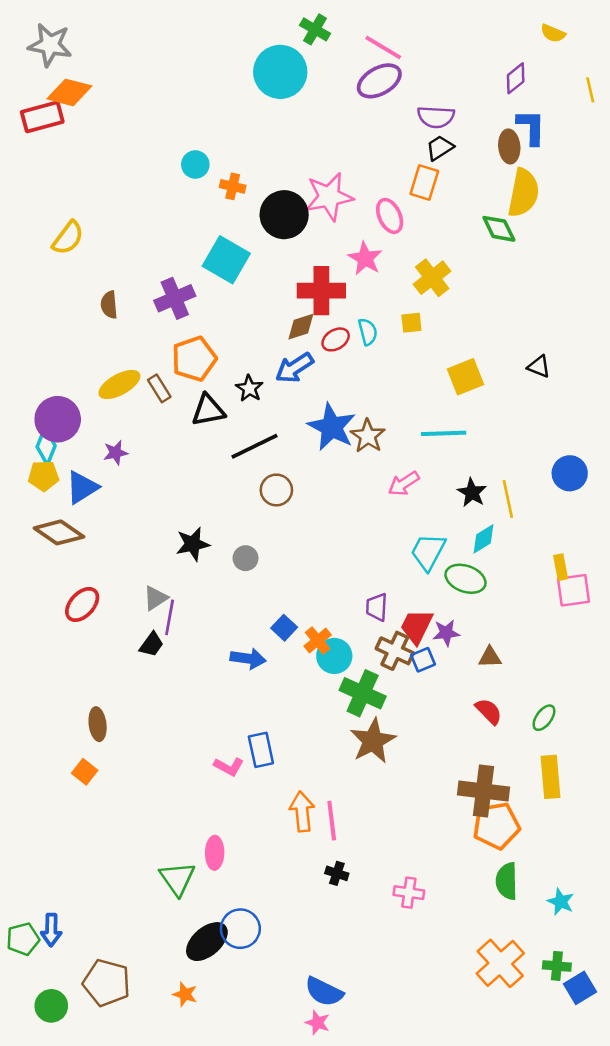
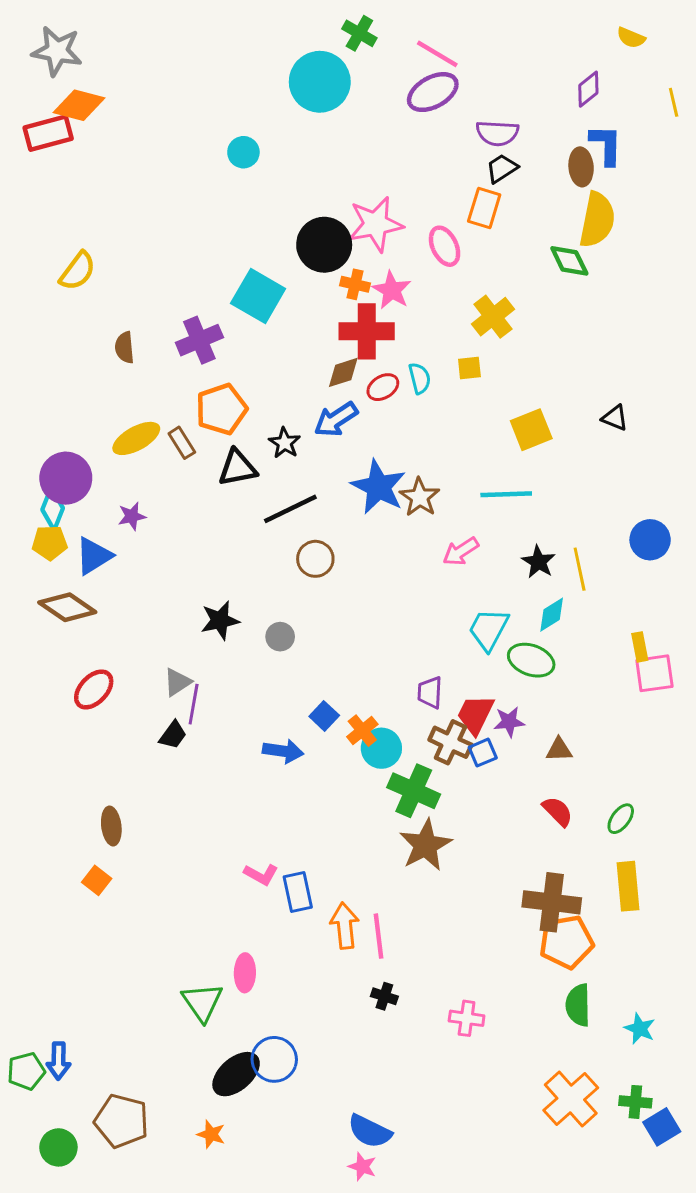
cyan circle: (195, 165) -> (243, 152), moved
orange cross: (233, 186) -> (355, 284), moved
pink star: (365, 258) -> (392, 290), moved
blue rectangle: (261, 750) -> (298, 892), moved

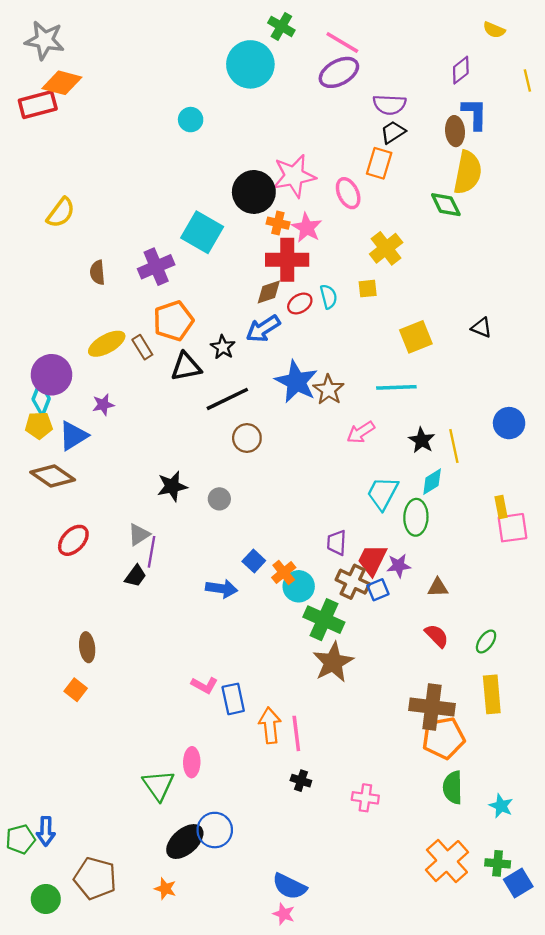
green ellipse: (531, 660) -> (416, 517), turned 72

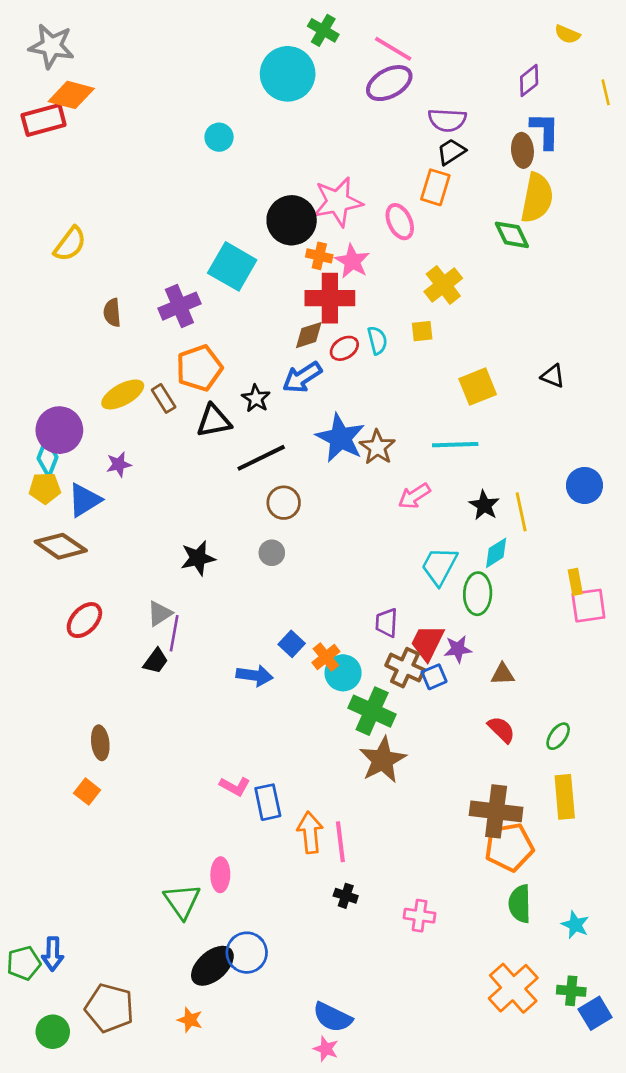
gray circle: (219, 499) -> (272, 553), moved

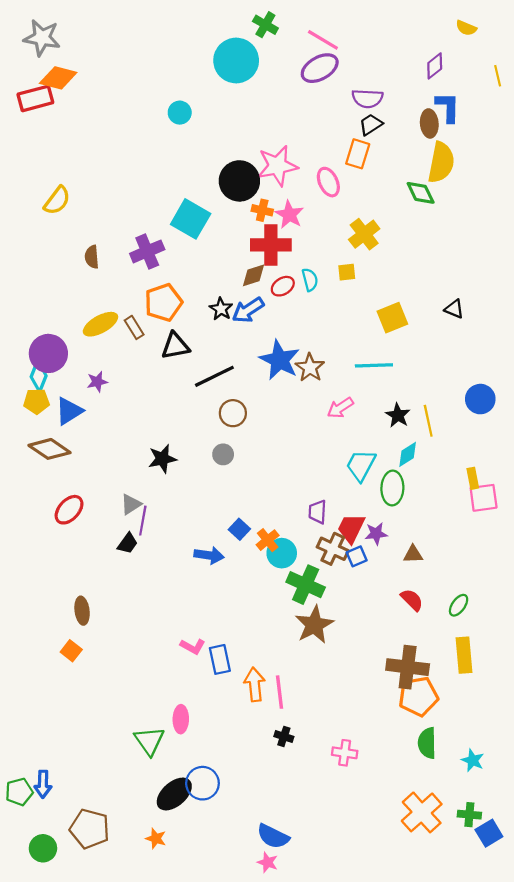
black star: (256, 398) -> (221, 309), moved

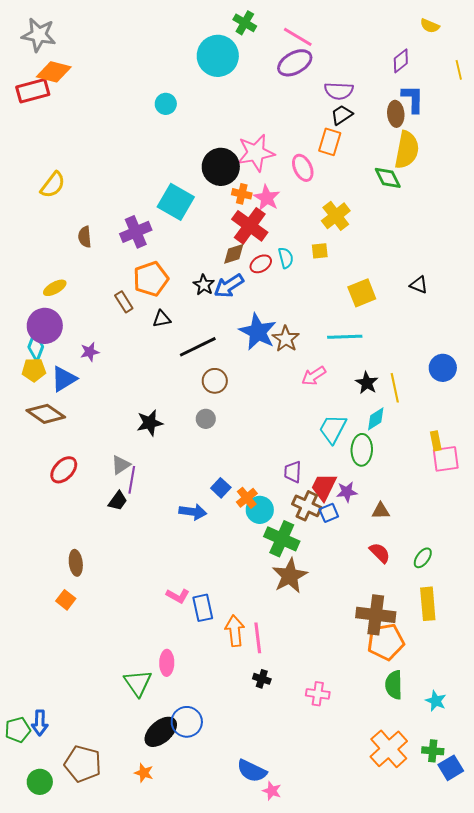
red cross: (271, 245) -> (250, 226), turned 36
yellow ellipse: (100, 324) -> (55, 288), moved, size x0.7
black triangle: (175, 346) -> (162, 319), size x0.7
pink star: (268, 862) -> (272, 791), moved

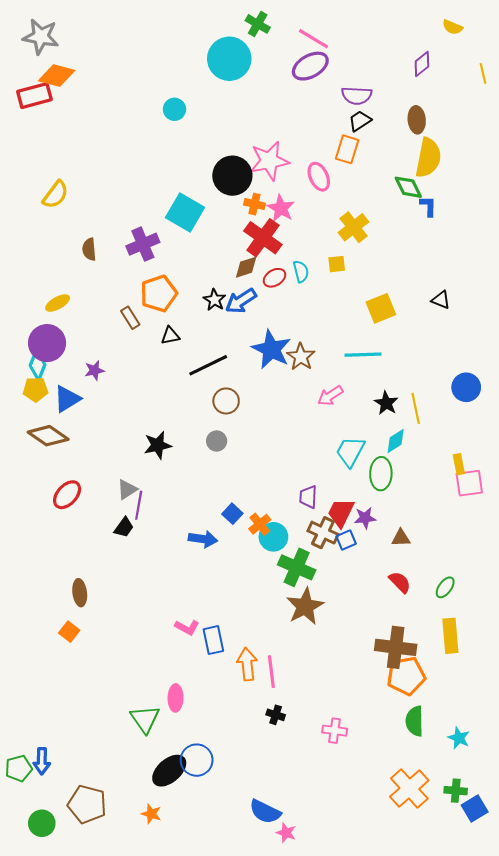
blue L-shape: (413, 99) -> (428, 206), moved, size x0.7

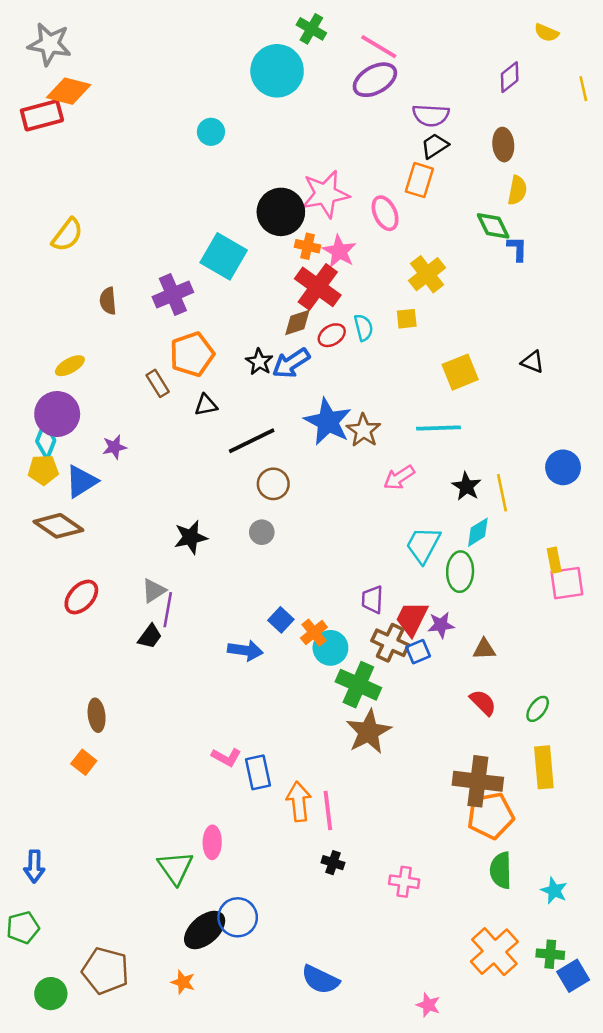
yellow semicircle: (428, 158) -> (517, 190), size x0.6
blue arrow: (42, 761) -> (34, 866), moved
pink star: (286, 833) -> (428, 1005), moved

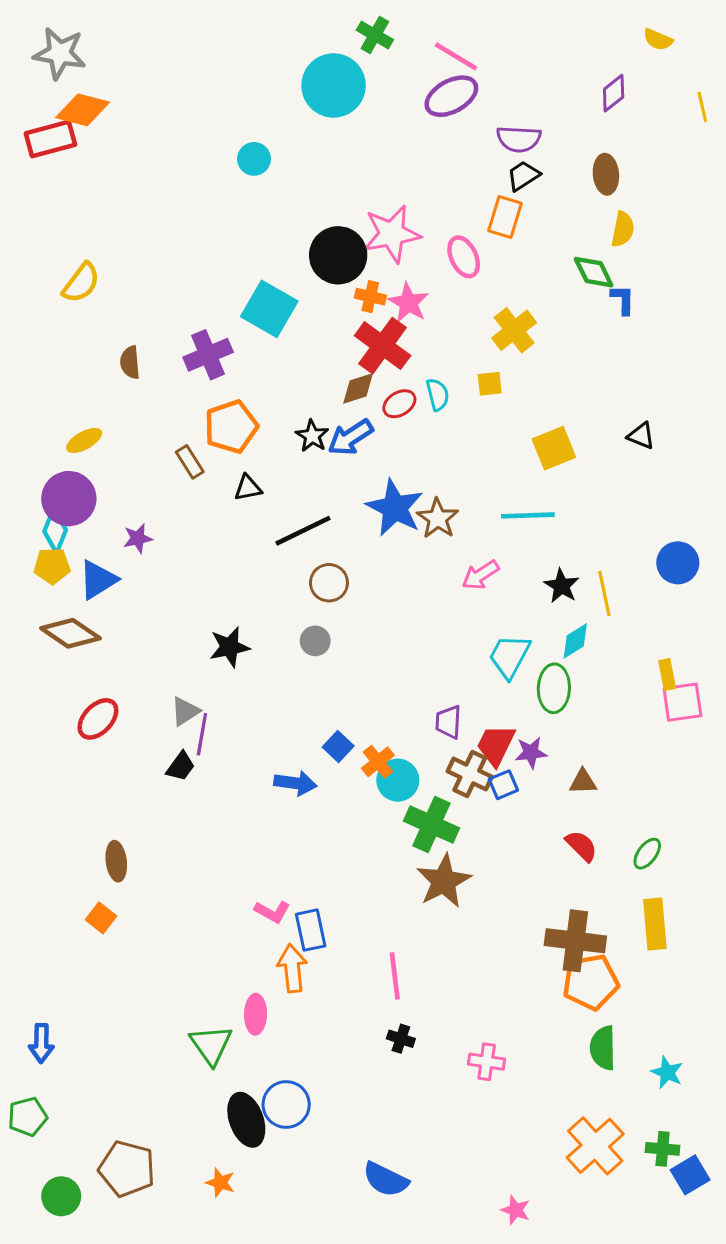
orange arrow: (299, 802) -> (292, 968), moved
black ellipse: (205, 930) -> (246, 1120), turned -69

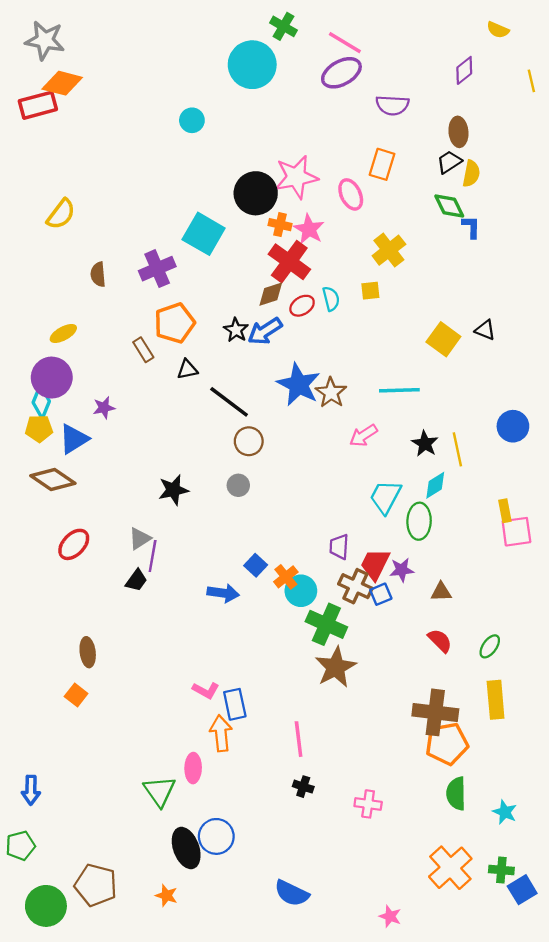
black trapezoid: (523, 176) -> (449, 162), moved
yellow square: (554, 448) -> (443, 339), moved, turned -32
black line: (303, 531) -> (229, 402), turned 63
green circle: (61, 1196) -> (46, 906), size x1.4

